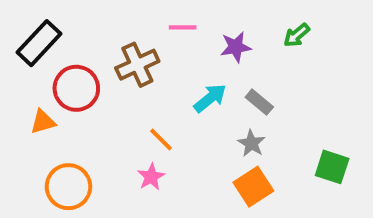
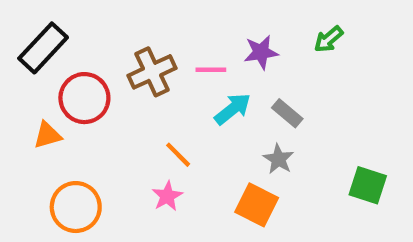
pink line: (183, 27) -> (211, 70), moved
orange square: (253, 187) -> (257, 205), moved, turned -30

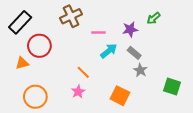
purple star: (261, 52) -> (130, 29), moved
brown cross: (152, 72) -> (71, 16), moved
gray star: (278, 159) -> (140, 70), moved

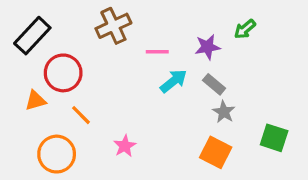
orange line: (83, 72) -> (81, 115), moved
orange square: (120, 96) -> (216, 152), moved

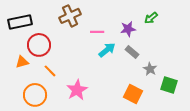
black rectangle: (32, 36) -> (20, 22), turned 35
gray star: (224, 112) -> (150, 69), moved
pink star: (125, 146) -> (77, 90), size x1.5

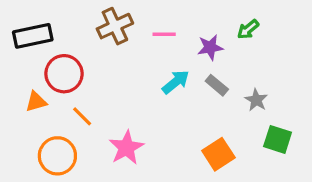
pink line: (97, 32) -> (164, 34), moved
gray star: (150, 69) -> (256, 100), moved
orange square: (133, 94) -> (218, 154), turned 30

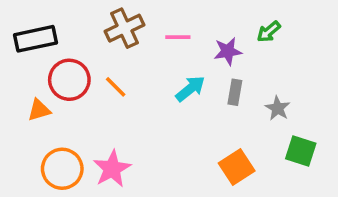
gray rectangle: (217, 85) -> (235, 92), turned 60
orange line: (82, 116) -> (116, 87), moved
pink star: (126, 148) -> (112, 169), moved

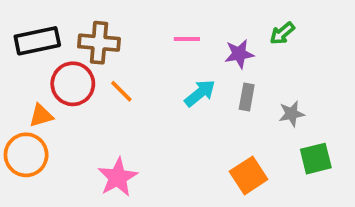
brown cross: (124, 28) -> (99, 43), moved, turned 30
gray star: (278, 108) -> (292, 114), turned 30
green square: (301, 151) -> (316, 159), turned -32
orange circle: (62, 169) -> (26, 155), moved

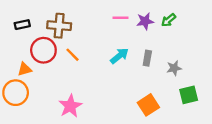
pink line: (187, 39) -> (121, 18), moved
black rectangle: (37, 41) -> (22, 25), size x0.6
purple star: (239, 54) -> (145, 21), moved

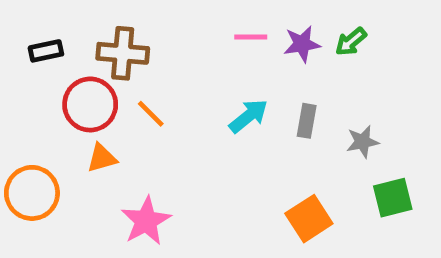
orange triangle: (24, 69) -> (102, 158), moved

